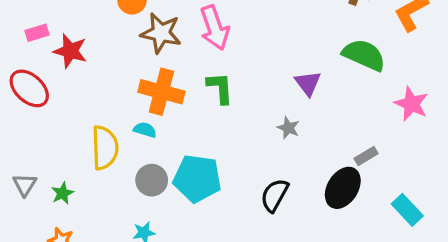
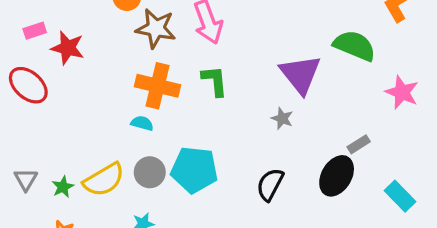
purple triangle: (308, 83) -> (300, 74), size x1.6
yellow semicircle: (105, 148) -> (104, 180), moved, turned 63

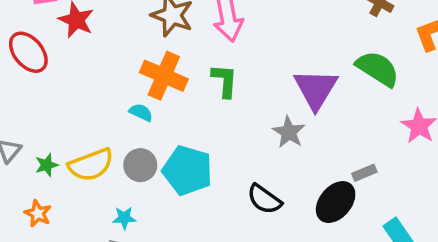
gray star: (282, 118) -> (289, 132), size x1.4
black semicircle: (270, 184) -> (264, 199), turned -92

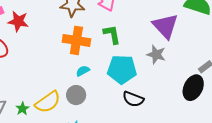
cyan semicircle: (141, 112) -> (83, 71), moved, turned -40
cyan pentagon: (187, 170) -> (122, 69), moved
black semicircle: (264, 199) -> (133, 99), moved

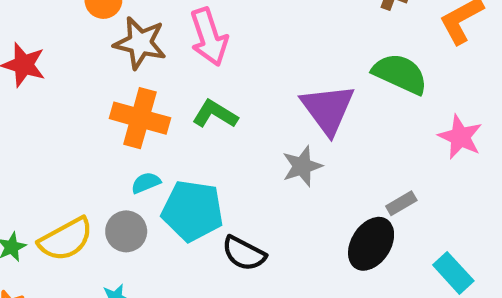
green L-shape: (112, 34) -> (215, 114), turned -55
gray star: (156, 54) -> (302, 166), turned 30
cyan pentagon: (122, 69) -> (193, 211), moved

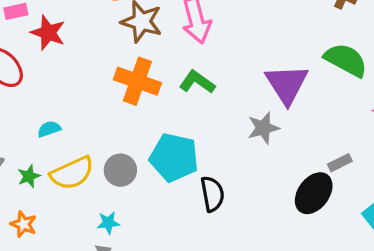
cyan semicircle: (146, 183) -> (49, 129), moved
black semicircle: (244, 253) -> (212, 194), turned -132

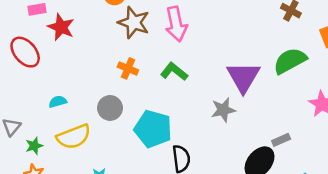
green semicircle: (346, 60) -> (290, 61), turned -60
orange cross: (137, 81) -> (128, 68), size x0.6
gray circle: (120, 170) -> (110, 108), moved
green star: (29, 176) -> (34, 146), moved

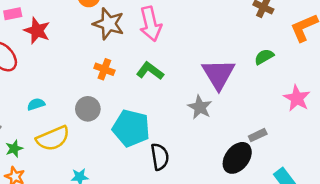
green semicircle: (290, 61) -> (264, 57), size x0.6
gray star: (223, 110) -> (200, 107), turned -30

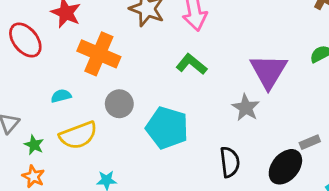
orange cross: (104, 69) -> (99, 54), moved, size x1.8
green star: (14, 149) -> (34, 145), turned -30
black semicircle: (160, 157) -> (230, 162), moved

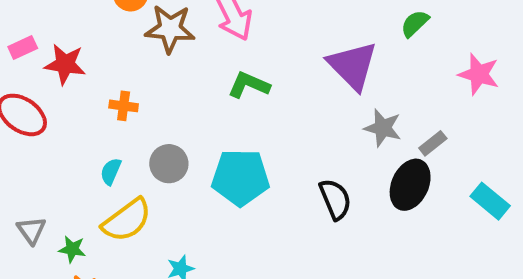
orange cross: (99, 54) -> (124, 106), size x0.5
cyan semicircle: (61, 96) -> (111, 171), moved, turned -36
gray star: (246, 108) -> (383, 128), moved

